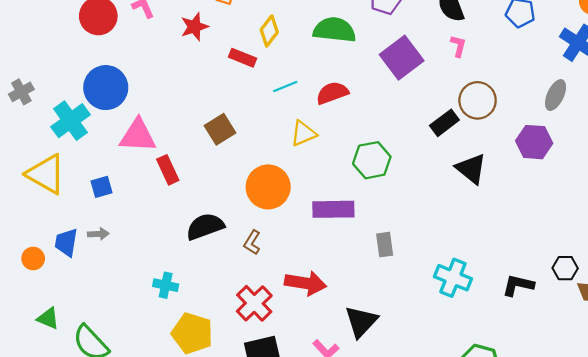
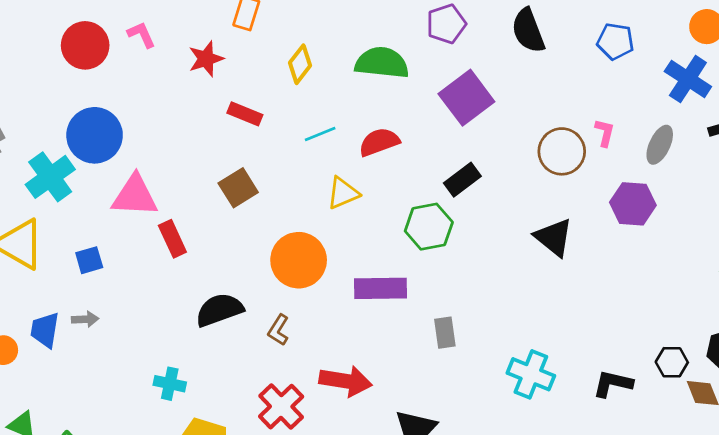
pink L-shape: (458, 46) -> (605, 133), moved
red rectangle: (243, 58) -> (245, 114), moved
black rectangle: (444, 123) -> (462, 180), moved

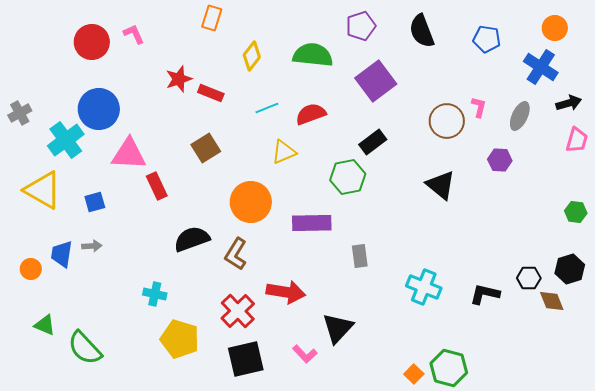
red star: (206, 59) -> (179, 79), moved
purple hexagon: (633, 204) -> (500, 160), size x0.7
brown L-shape: (278, 330) -> (236, 254), size x1.4

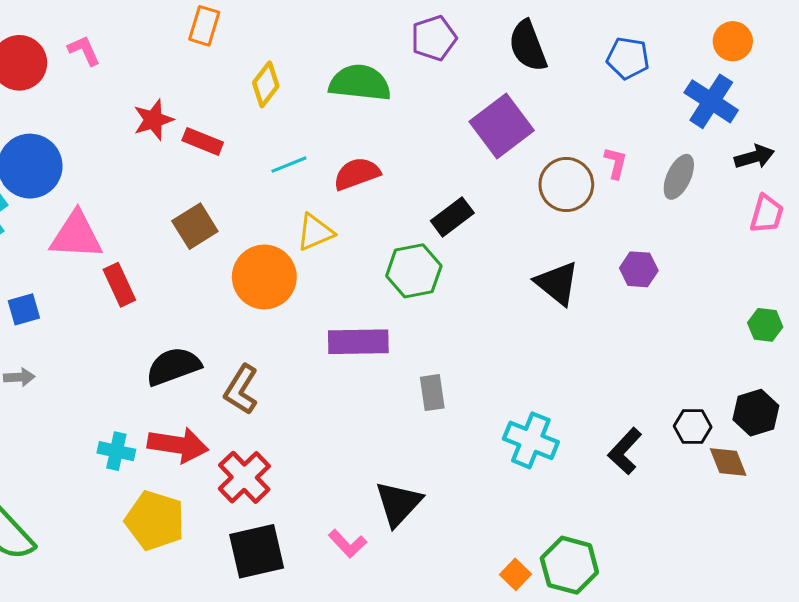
purple square: (376, 81) -> (502, 126), moved
purple hexagon: (500, 160) -> (639, 269), moved
orange circle: (251, 202) -> (264, 277), moved
red arrow: (286, 292) -> (178, 445), moved
black L-shape: (485, 294) -> (625, 451), turned -60

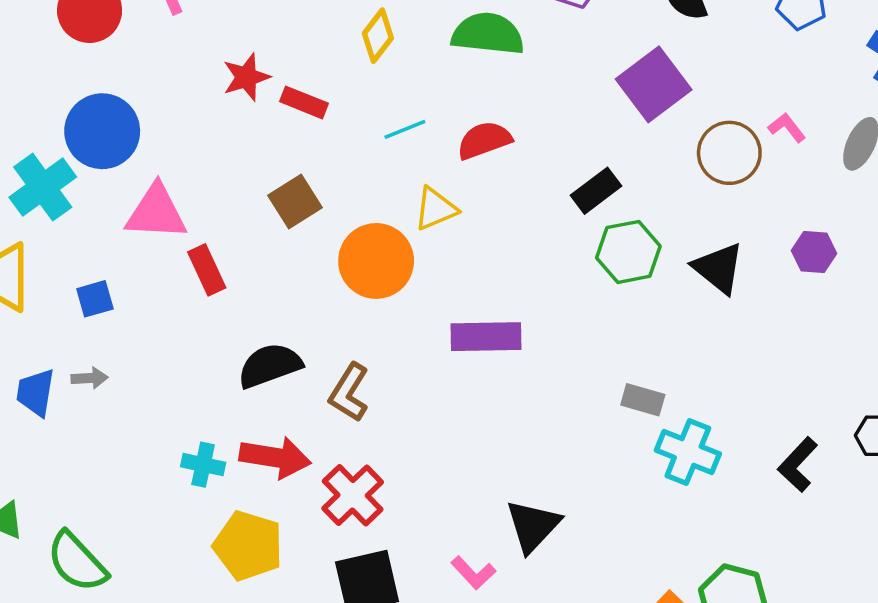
pink L-shape: (616, 163) -> (787, 128), turned -52
green hexagon: (414, 271) -> (628, 252), moved
gray rectangle: (432, 393) -> (643, 400), moved, turned -66

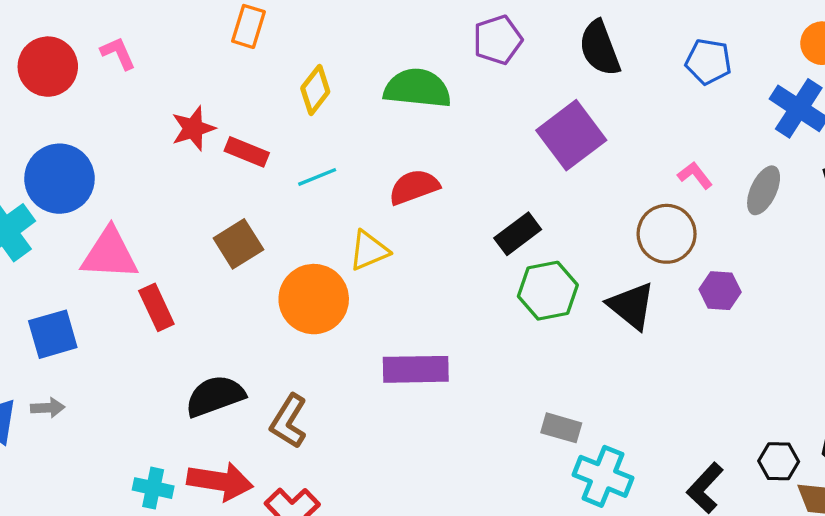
cyan line: (405, 129) -> (317, 177), moved
brown circle: (729, 153) -> (667, 234), moved
blue square: (95, 299) -> (53, 334), size x1.4

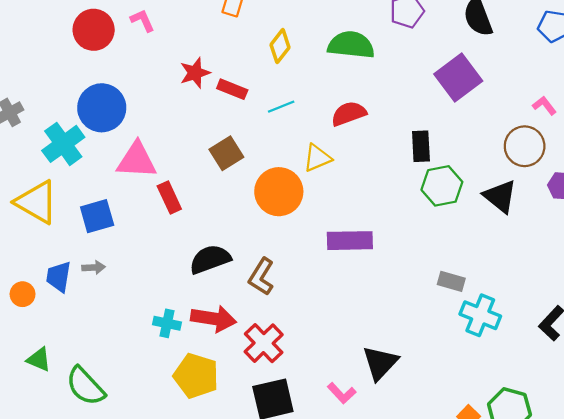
black rectangle: (518, 234) -> (421, 146), turned -56

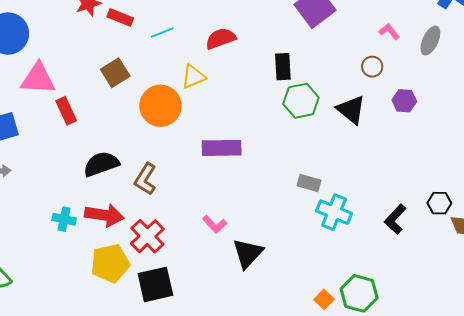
brown circle: (525, 146) -> (372, 67), size x0.6
yellow pentagon: (196, 376) -> (110, 263), moved, turned -30
pink L-shape: (342, 393) -> (215, 224), moved

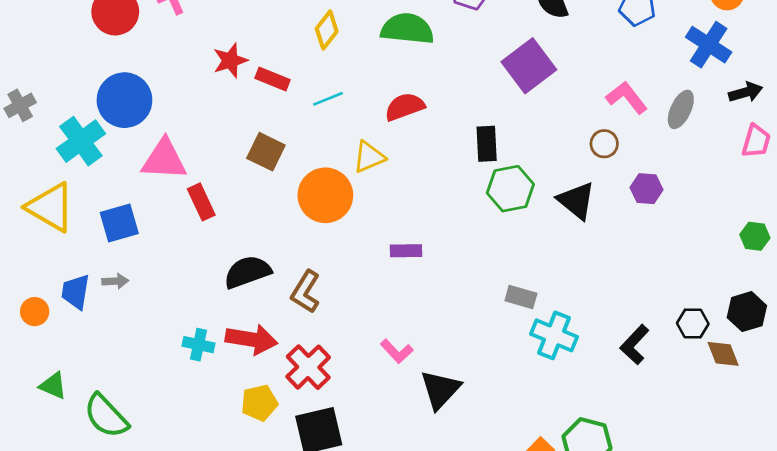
pink L-shape: (389, 32) -> (627, 97), size x1.5
brown square: (115, 73) -> (266, 152), turned -32
purple rectangle: (222, 148) -> (406, 251), size x0.6
yellow pentagon: (110, 263) -> (259, 403), size x0.7

